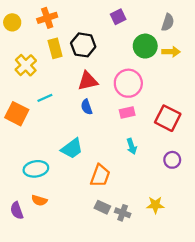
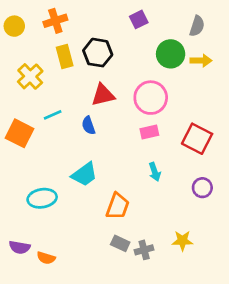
blue semicircle: (87, 107) -> (88, 125), moved
orange semicircle: (39, 200) -> (46, 258), moved
purple semicircle: (17, 211) -> (20, 247), turned -60
gray cross: (123, 213) -> (144, 250), turned -35

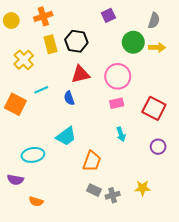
purple semicircle: (20, 247) -> (15, 180), moved

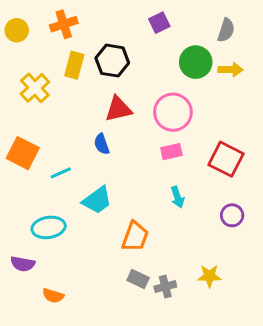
yellow rectangle: (51, 44) -> (74, 65), turned 30
cyan line: (41, 90) -> (61, 173), moved

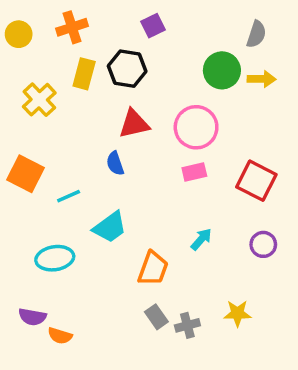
purple square: (159, 23) -> (153, 26), moved
cyan arrow: (177, 197) -> (201, 239), moved, turned -120
purple semicircle: (23, 264) -> (32, 317), moved
gray rectangle: (138, 279) -> (156, 317), turned 30

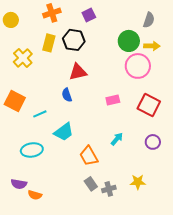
orange cross: (72, 27) -> (52, 13), moved
pink circle: (196, 127) -> (138, 66), moved
orange trapezoid: (153, 269) -> (89, 156), turned 130

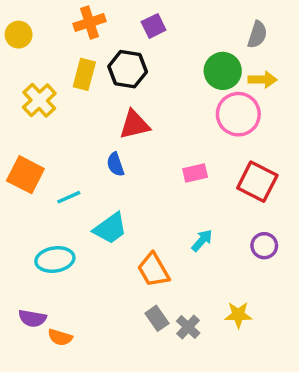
gray cross: (109, 189) -> (188, 327), turned -32

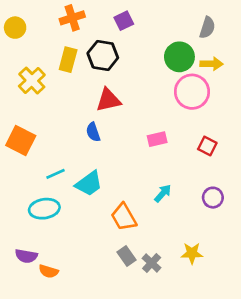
red square: (257, 182) -> (207, 146), size x0.6
cyan line: (69, 197) -> (55, 174), moved

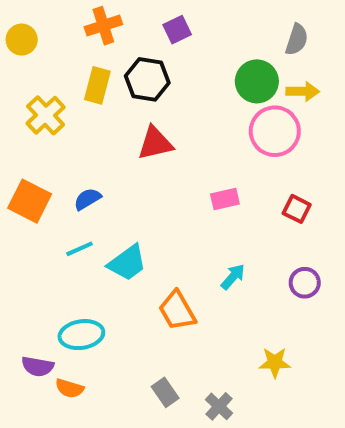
blue semicircle: (93, 132) -> (87, 199), moved, turned 78
cyan ellipse: (44, 209) -> (81, 335), moved
gray rectangle: (127, 256) -> (165, 392), moved
gray cross: (152, 263) -> (219, 406), moved

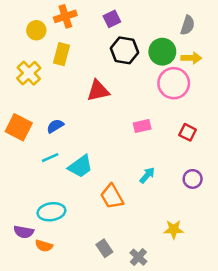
yellow circle: (22, 40) -> (36, 30), moved
black hexagon: (147, 79) -> (125, 50), moved

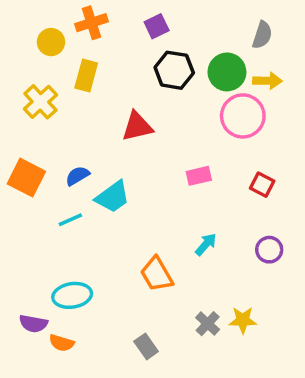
cyan trapezoid: (80, 166) -> (113, 197), moved
gray cross: (138, 257) -> (208, 324), moved

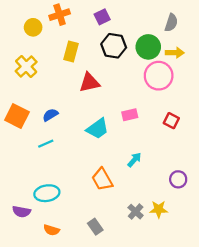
yellow rectangle: (86, 75) -> (71, 51), moved
cyan trapezoid: (113, 197) -> (98, 129), moved
purple circle: (269, 250) -> (178, 179), moved
orange semicircle: (62, 343) -> (51, 230), moved

